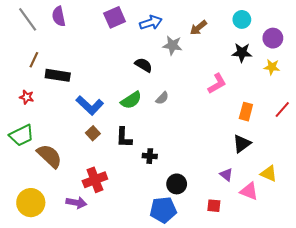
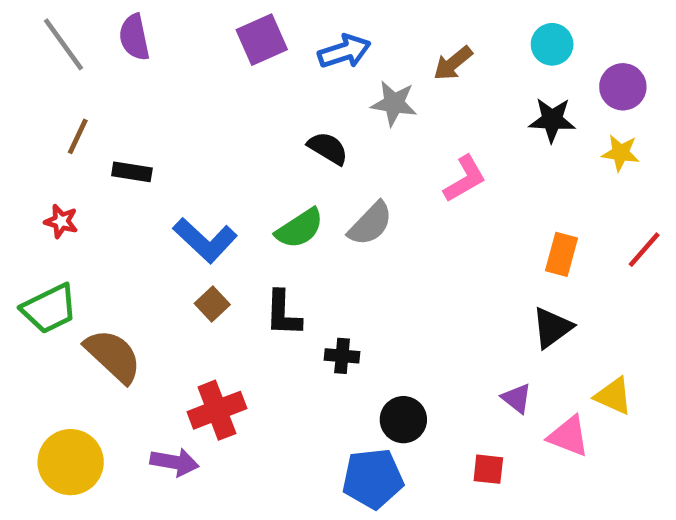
black rectangle: (58, 75) -> (132, 172), size x0.7
pink L-shape: (217, 84) -> (465, 179), moved
gray semicircle: (162, 98) -> (370, 224), size x1.5

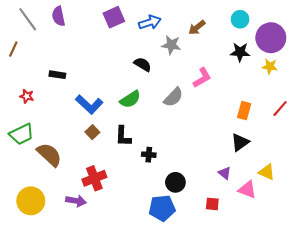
purple circle: (623, 87) -> (271, 38), size x1.5
brown line: (78, 136) -> (13, 49), moved
gray semicircle: (370, 224) -> (173, 97), moved

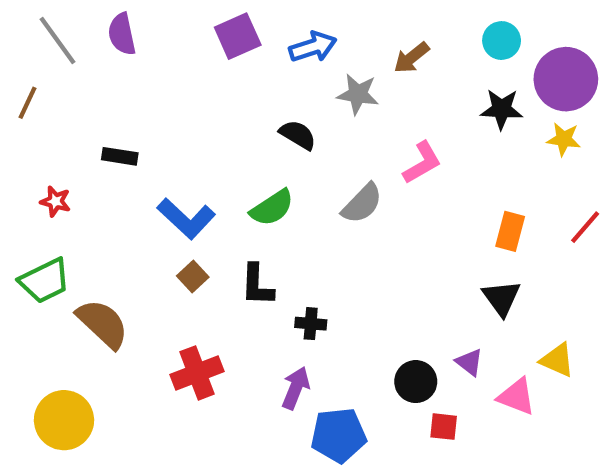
black triangle: (240, 142) -> (502, 298), turned -30
black circle: (175, 182) -> (416, 382), moved
purple arrow: (76, 201) -> (296, 388), moved, turned -78

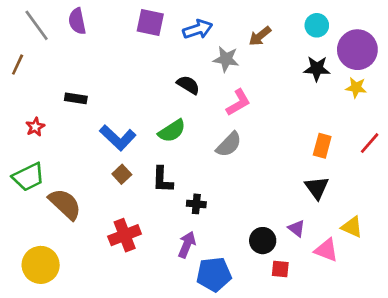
purple square: (238, 36) -> (150, 23), turned 36
pink L-shape: (422, 163) -> (238, 102), moved
red star: (55, 201) -> (35, 127), turned 30
gray semicircle: (362, 204) -> (229, 144), moved

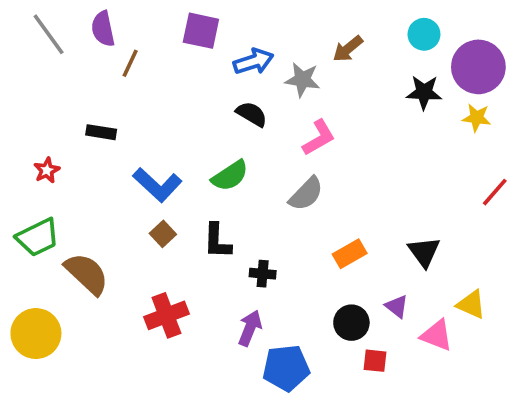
blue arrow: (198, 29) -> (254, 61), moved
brown line: (18, 65) -> (130, 63), moved
orange rectangle: (322, 146) -> (350, 254), moved, turned 45
yellow circle: (41, 265) -> (36, 334), moved

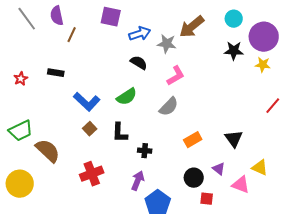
brown arrow: (348, 49) -> (192, 27), size x1.5
red star: (47, 170) -> (21, 79), moved
blue pentagon: (286, 368) -> (158, 203), turned -30

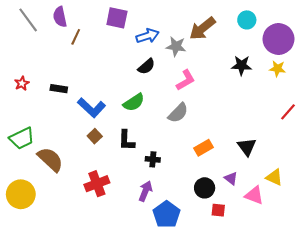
black star: (234, 51) -> (242, 65), moved
black semicircle: (139, 63) -> (146, 66), turned 108
black rectangle: (56, 73) -> (59, 89), moved

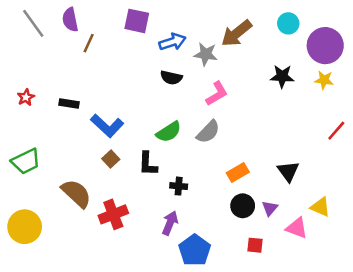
black semicircle: (146, 66) -> (171, 78), turned 54
green semicircle: (134, 102) -> (169, 132), moved
brown semicircle: (50, 159) -> (76, 193), moved
purple triangle: (231, 178) -> (270, 208), turned 32
black circle: (205, 188) -> (243, 206), moved

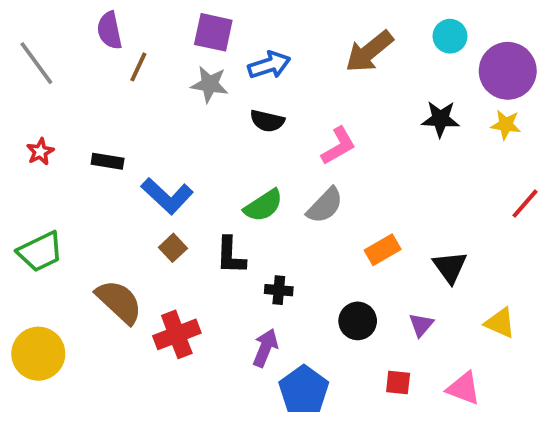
gray line: (33, 23) -> (36, 63), moved
gray star: (206, 54) -> (210, 84), moved
orange rectangle: (238, 172) -> (383, 250), moved
black circle: (243, 206) -> (358, 321), moved
pink triangle: (297, 228) -> (463, 388), moved

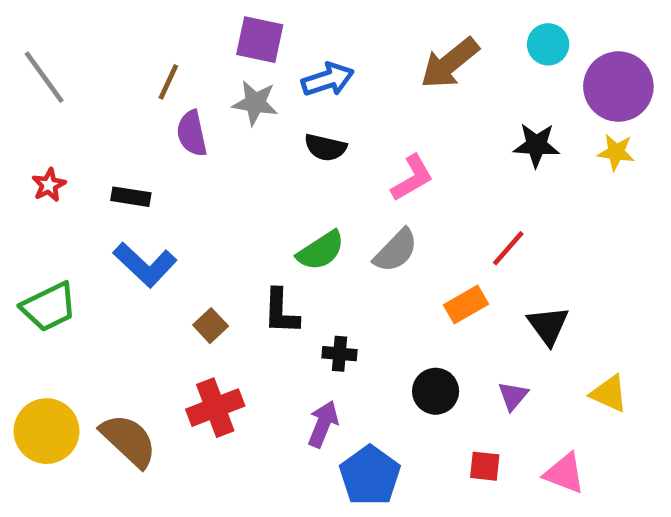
purple semicircle: (109, 30) -> (192, 133), moved
blue L-shape: (167, 196) -> (145, 265), moved
red line: (525, 204) -> (508, 248), moved
brown square: (173, 248) -> (211, 326), moved
brown semicircle: (119, 302) -> (129, 440), moved

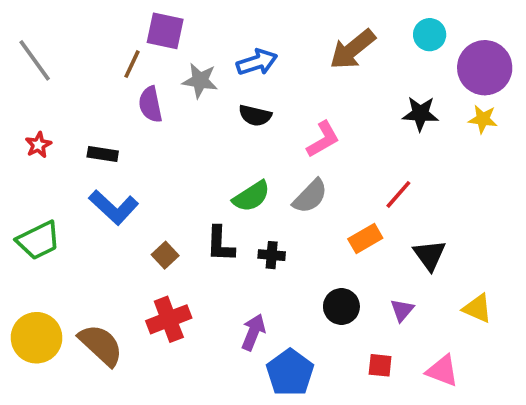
purple square: (260, 40) -> (165, 31), moved
black cross: (339, 354) -> (272, 255), moved

